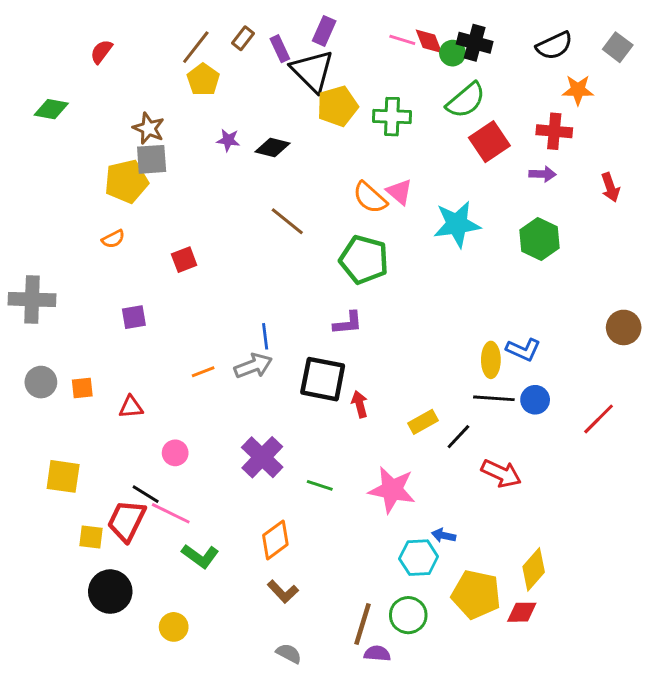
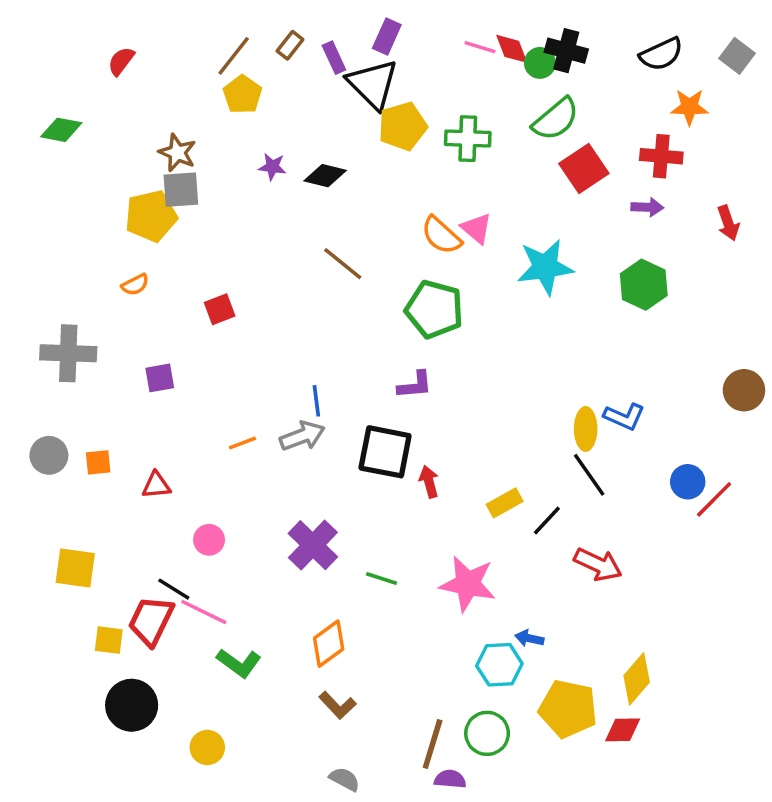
gray cross: (32, 299) -> (68, 353), moved
black line: (494, 398) -> (589, 475), turned 51
blue circle: (535, 400) -> (688, 482), moved

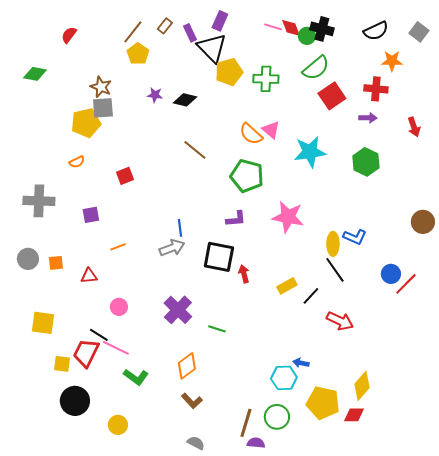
orange line: (242, 443) -> (118, 247), moved
pink star: (468, 584) -> (288, 217), moved

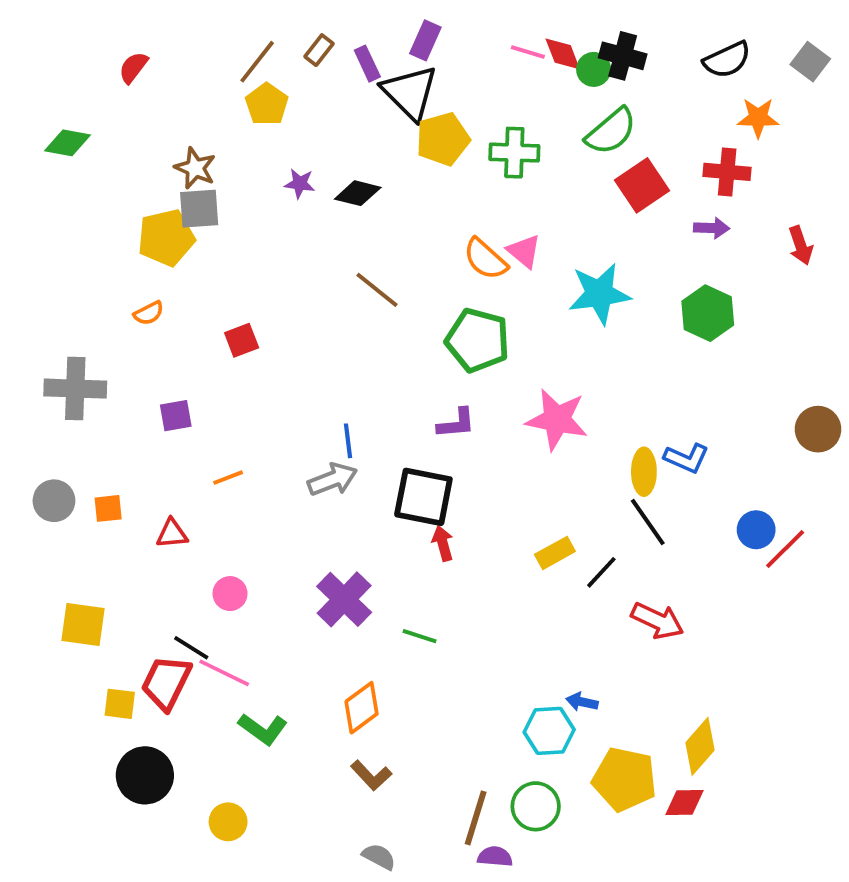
red arrow: (244, 274) -> (443, 543), moved

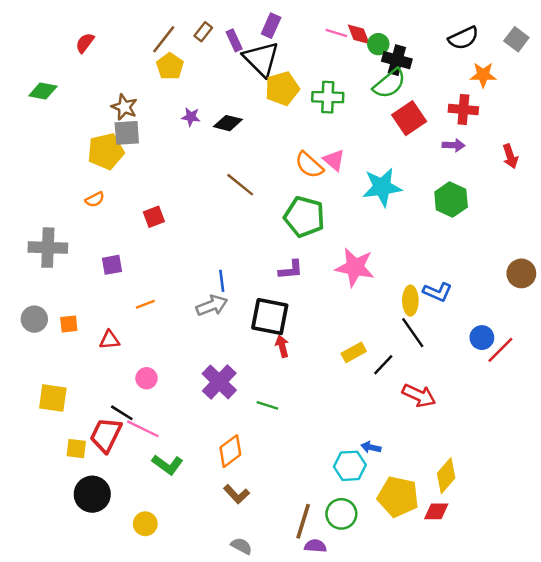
black cross: (623, 56) -> (397, 60), moved

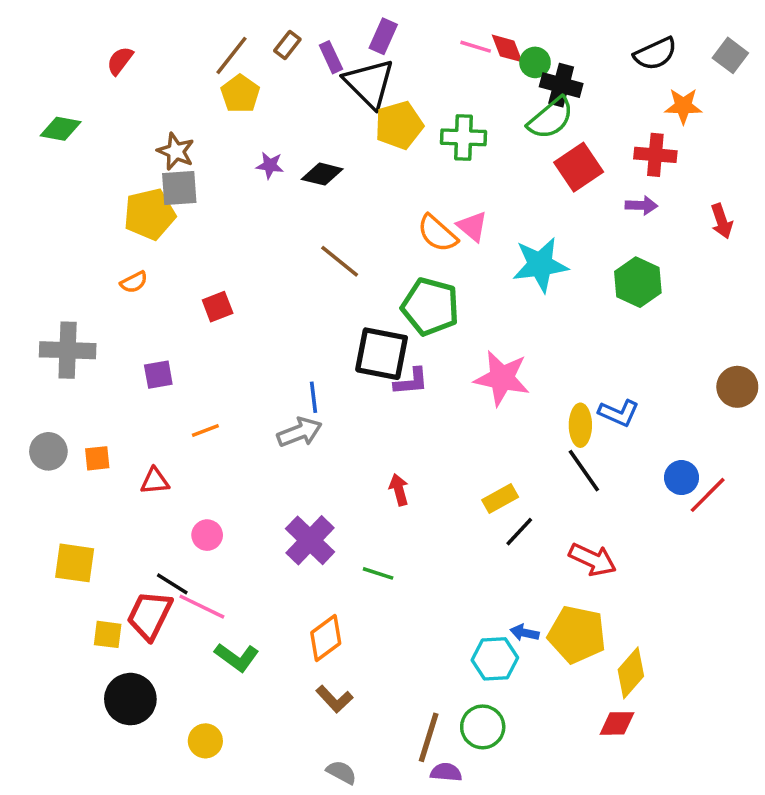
black square: (270, 317) -> (382, 354), moved
black line: (383, 365) -> (519, 532), moved
yellow pentagon: (398, 497) -> (577, 634), moved

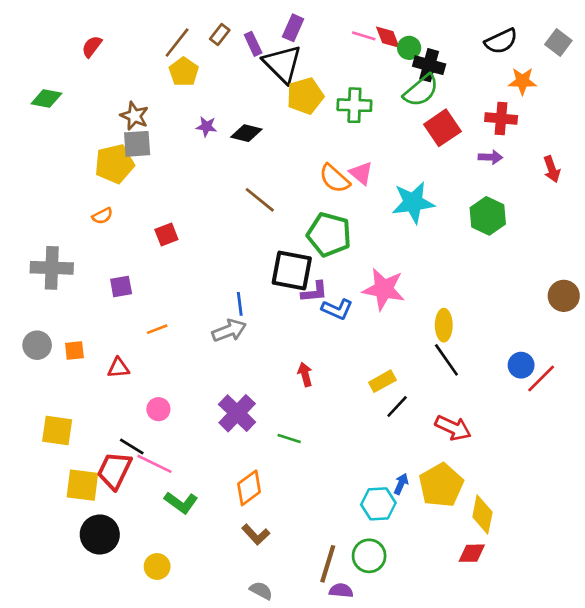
blue L-shape: (619, 413) -> (337, 309), moved
blue arrow: (525, 633) -> (401, 484), turned 102
yellow square: (108, 634) -> (82, 485), size x1.5
yellow pentagon: (577, 634) -> (441, 485), turned 30
yellow diamond: (631, 673) -> (482, 515), turned -30

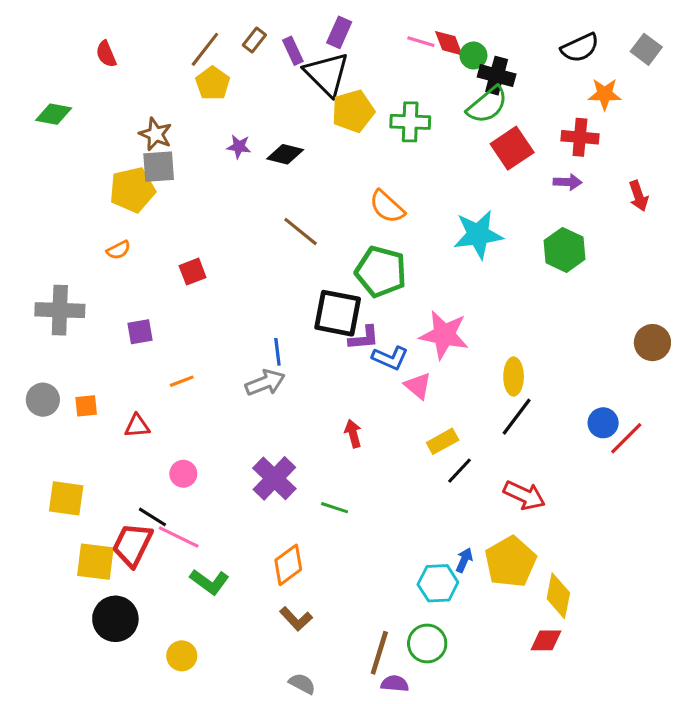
red semicircle: (92, 47) -> (106, 54), turned -60
pink triangle: (361, 173) -> (418, 386), moved
black line: (446, 360) -> (517, 417), turned 72

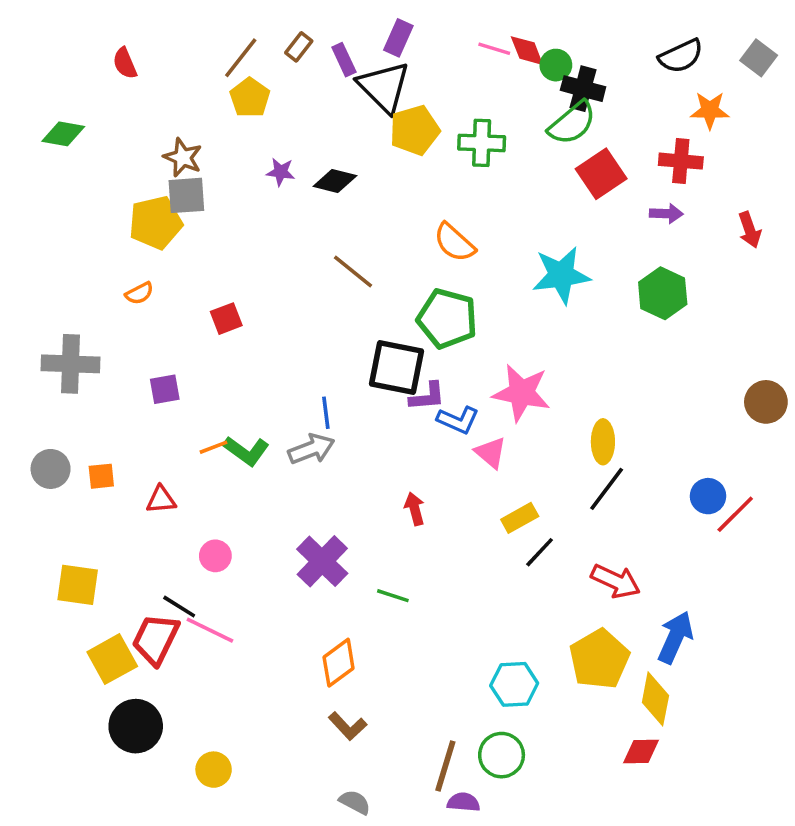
blue arrow: (464, 560) -> (675, 637), moved, size x1.8
yellow square: (95, 562) -> (112, 659), turned -36
green L-shape: (210, 582) -> (246, 451), moved

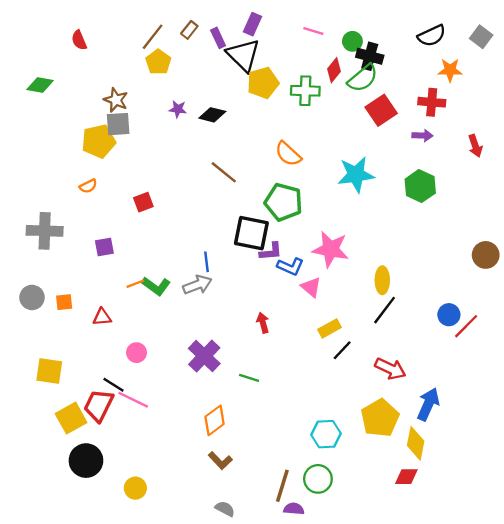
red diamond: (527, 51) -> (334, 70), moved, turned 60

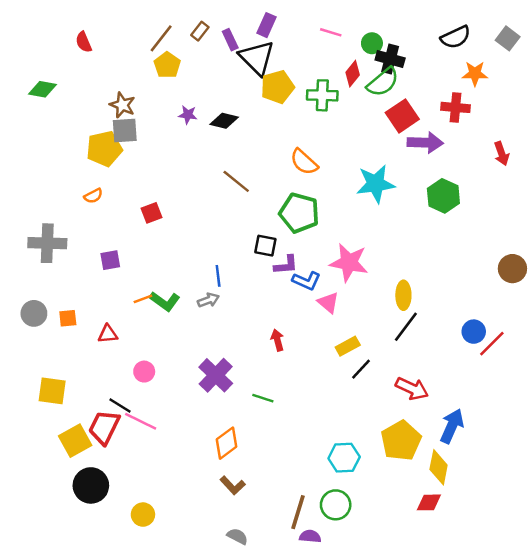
purple arrow: (422, 136) -> (425, 143), moved, size x1.6
black square: (251, 233) -> (265, 246), size x0.6
gray arrow: (197, 285) -> (208, 300), size x0.7

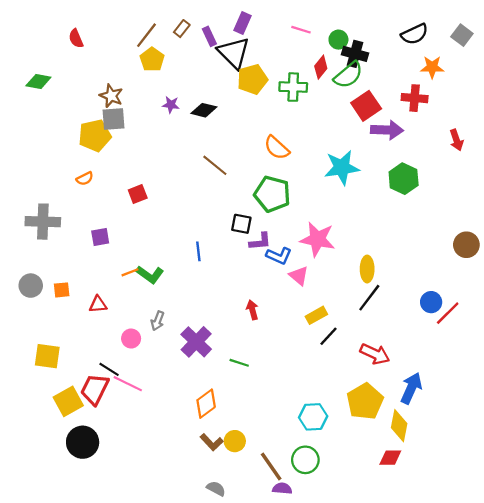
gray arrow: (208, 300) -> (158, 321), moved, turned 132
brown line: (298, 512) -> (271, 466), turned -52
yellow circle: (143, 515) -> (235, 441), moved

